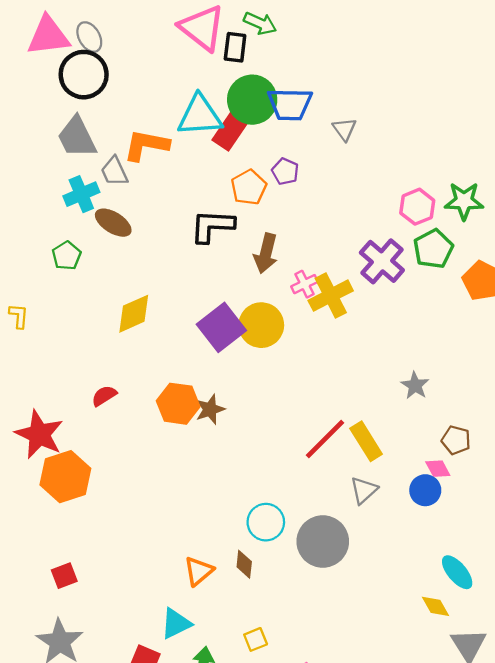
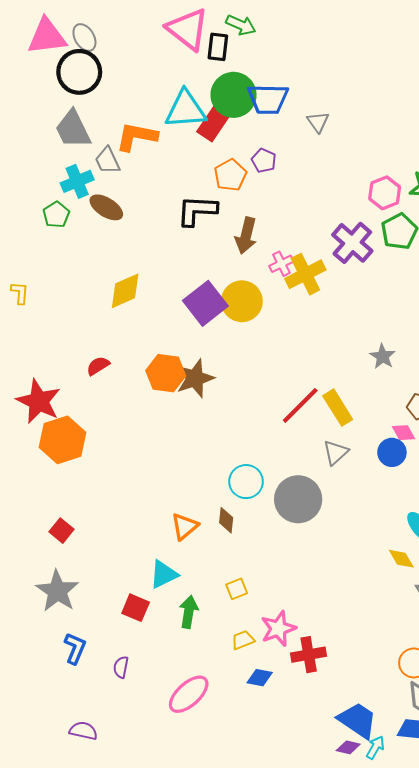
green pentagon: (67, 256) -> (56, 215), moved
brown star: (210, 409) -> (195, 378), size x1.4
red square: (64, 576) -> (62, 531), turned -30

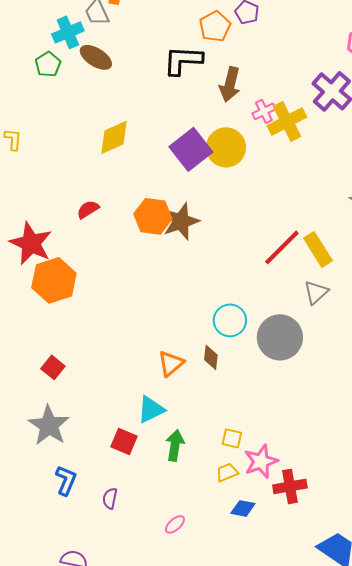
yellow square: (237, 589) -> (232, 438), moved, turned 35
pink ellipse: (189, 694) -> (175, 524), size x0.5

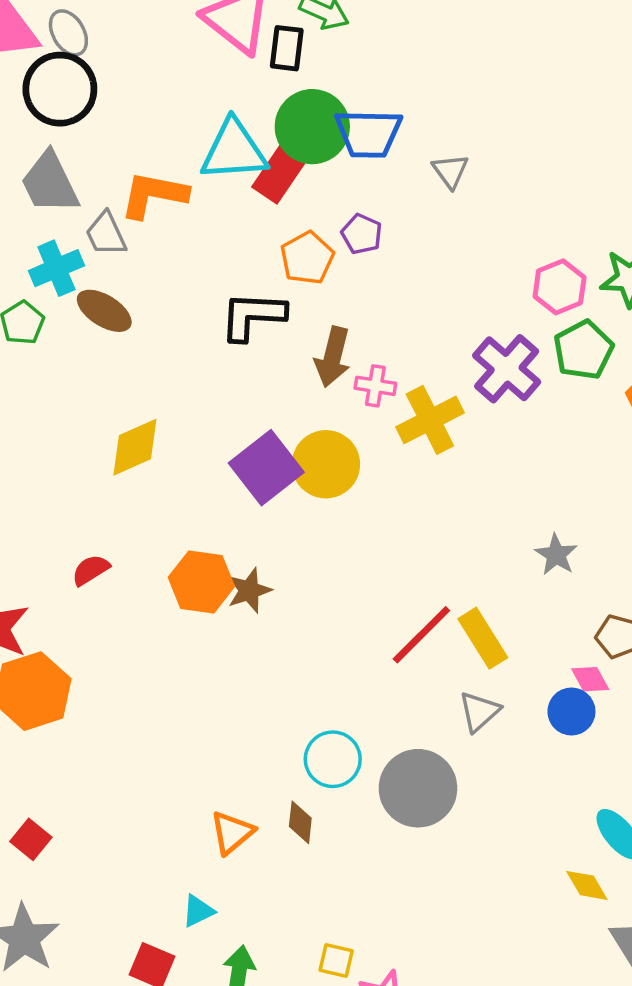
pink cross: (264, 111) -> (375, 386), moved, turned 35
brown star: (181, 221) -> (249, 590), size x0.7
cyan triangle: (151, 409) -> (198, 911), size x0.7

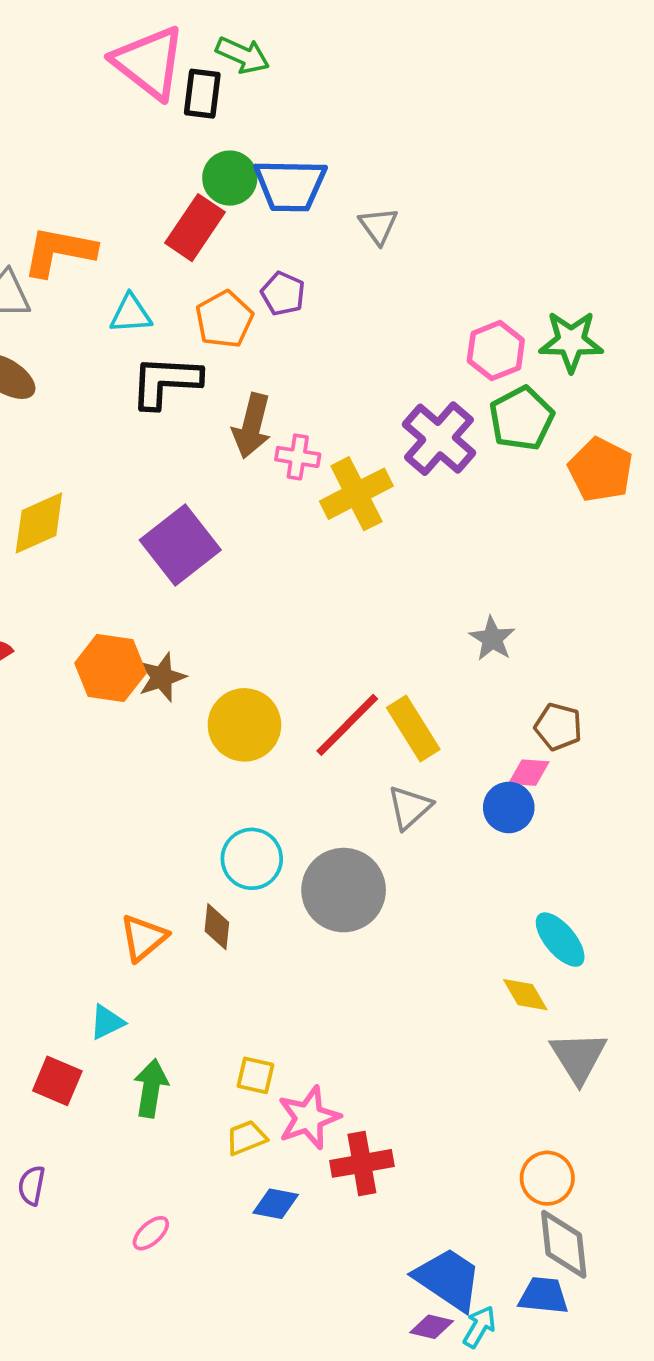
green circle: (312, 127) -> (230, 178), size x0.7
cyan triangle: (234, 150) -> (131, 314), moved, size x0.6
yellow circle: (326, 464) -> (244, 725), moved
pink diamond: (590, 679) -> (529, 773), turned -57

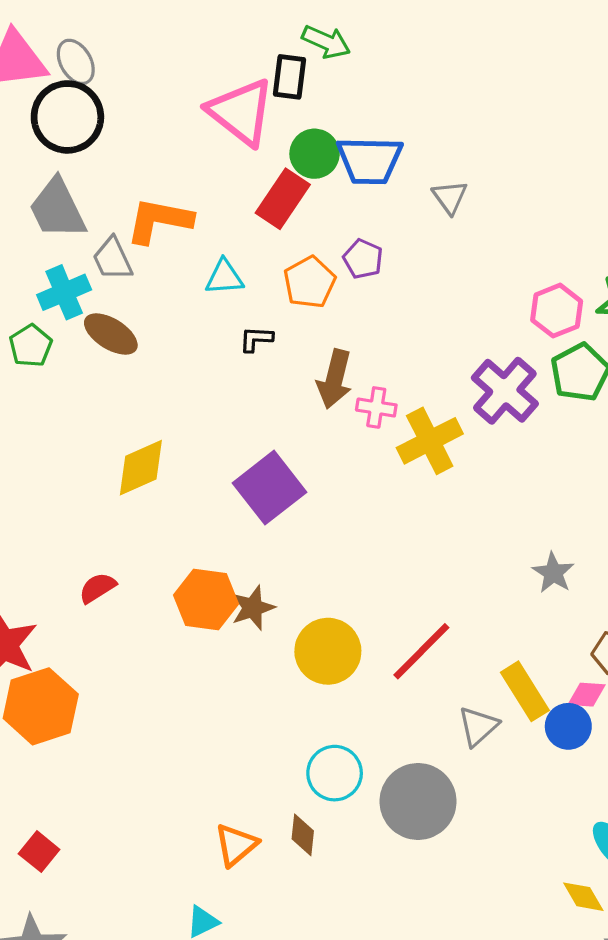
pink triangle: (149, 62) -> (241, 112), moved
black L-shape: (166, 382) -> (256, 339), size x0.5
yellow rectangle: (413, 729) -> (525, 691), moved

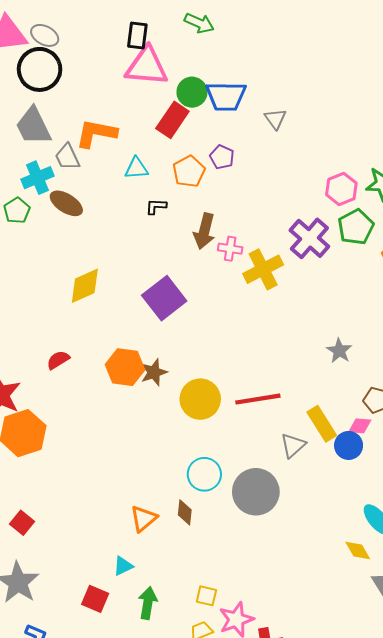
gray ellipse: (76, 62) -> (45, 35), turned -32
black rectangle: (289, 77) -> (137, 35), moved
pink triangle: (241, 112) -> (147, 66), turned -33
red line: (421, 651) -> (258, 399), turned 36

